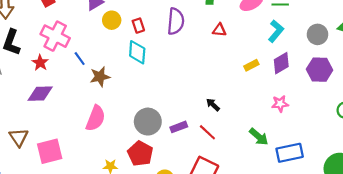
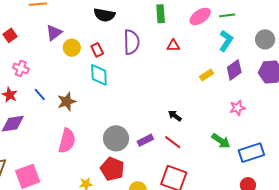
pink cross: (55, 36) -> (21, 68), size x0.6
blue line: (80, 59) -> (40, 94), moved

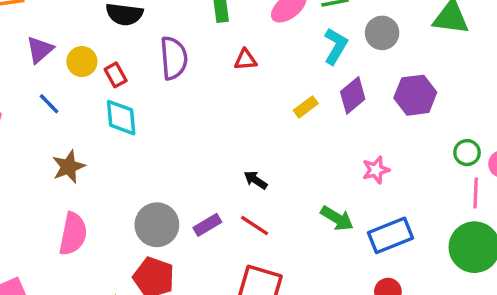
gray circle: (265, 39) -> (382, 33), moved
yellow circle: (72, 48) -> (82, 62), moved
blue line: (40, 94) -> (49, 104), moved
pink star: (237, 108) -> (376, 170), moved

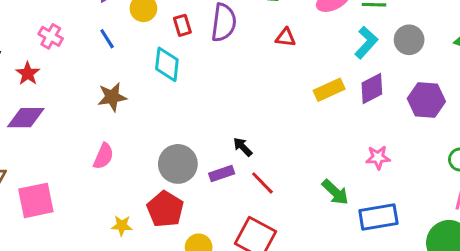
red rectangle: (116, 75) -> (182, 25), moved
yellow rectangle: (306, 107) -> (329, 90), size x1.4
black arrow: (256, 180) -> (243, 147), moved
pink semicircle: (73, 234) -> (103, 156), size x0.7

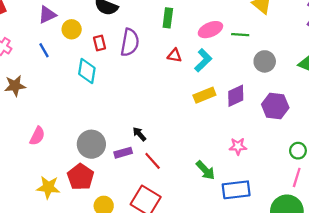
cyan L-shape: (366, 42) -> (203, 60), moved
brown star: (112, 97) -> (15, 86), moved
yellow star: (122, 226) -> (48, 187), size x1.5

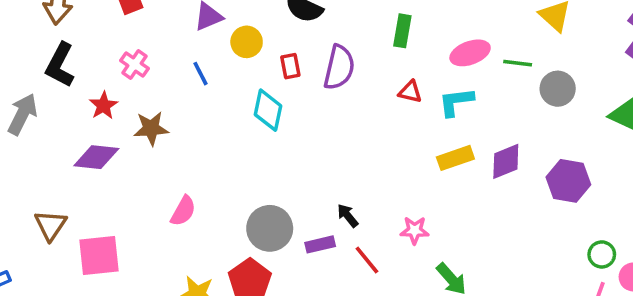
cyan L-shape: (203, 60) -> (456, 102), turned -145
gray circle: (265, 61) -> (558, 89), moved
pink star: (238, 146) -> (415, 230), moved

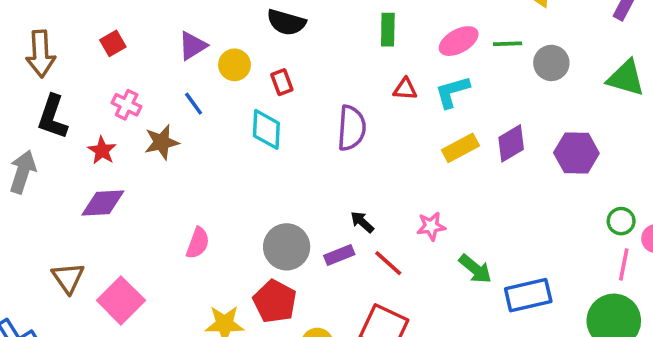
purple semicircle: (339, 67) -> (351, 128), moved
brown star: (151, 128) -> (162, 142), moved
pink square: (99, 255) -> (121, 300), turned -30

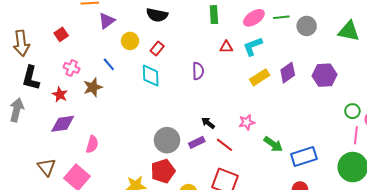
purple triangle: (193, 46) -> (107, 21), moved
red rectangle: (282, 82) -> (157, 49), turned 64
purple semicircle: (351, 128) -> (198, 71), size x0.7
pink semicircle: (198, 243) -> (92, 144), moved
red pentagon: (275, 301) -> (163, 171), turned 30

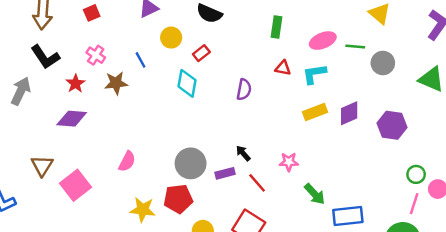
black L-shape: (31, 78) -> (45, 57), turned -60
pink semicircle: (92, 144) -> (127, 161), moved

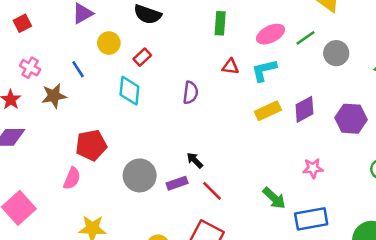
green line: (355, 46) -> (306, 38), turned -36
pink star: (289, 162) -> (313, 168), moved
red pentagon: (178, 199) -> (91, 145), moved

